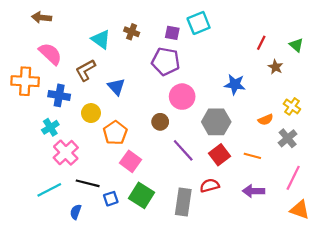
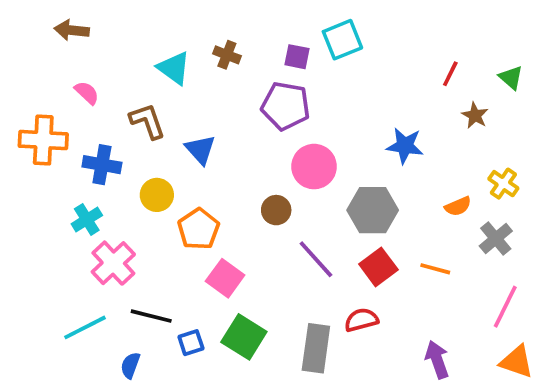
pink semicircle: (50, 54) -> (87, 93), size x0.6
brown L-shape: (85, 70) -> (147, 121), turned 100
purple arrow: (254, 191) -> (437, 360), moved, turned 70

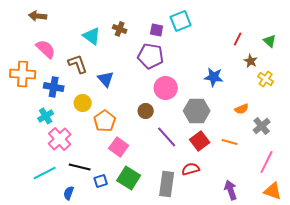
pink semicircle: (87, 93) -> (46, 49), size x1.5
yellow cross: (503, 184) -> (266, 79), moved

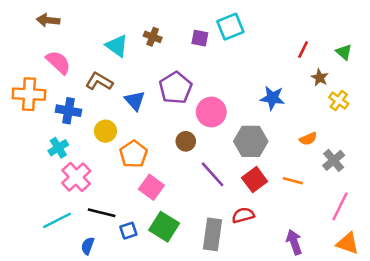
purple pentagon: (151, 56) -> (176, 88), moved, turned 30
brown L-shape: (78, 64) -> (99, 81), turned -40

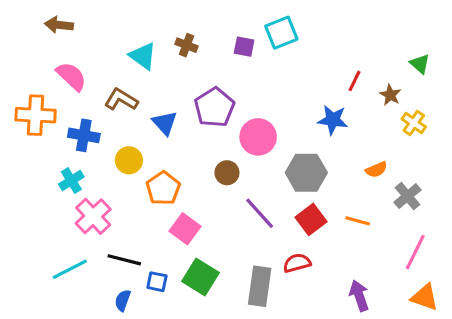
red line: (303, 50) -> (355, 81), moved
blue square: (128, 231) -> (157, 282), turned 30
blue semicircle: (88, 246) -> (123, 300), moved

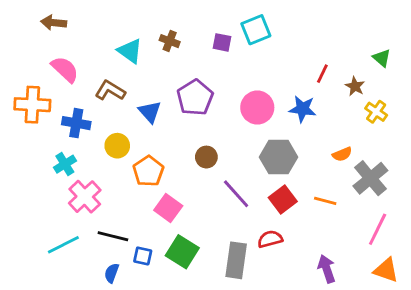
pink circle: (258, 137) -> (257, 107), moved
gray cross: (407, 196) -> (370, 178), size x1.4

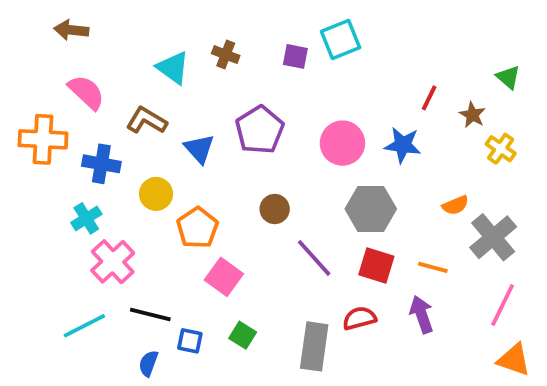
red square: (283, 199) -> (376, 265), turned -36
green square: (182, 252) -> (243, 335), size x0.6
purple arrow: (327, 269) -> (422, 314), moved

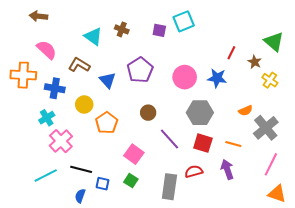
green triangle: (508, 77) -> (274, 42), size x1.5
pink square: (224, 277) -> (134, 154), moved

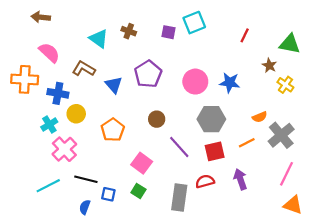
green triangle: (274, 42) -> (290, 44), turned -30
red line: (231, 53) -> (245, 35), moved
yellow circle: (84, 104) -> (76, 114), moved
red square: (203, 143) -> (215, 151), turned -30
orange line: (233, 144) -> (247, 143), moved, turned -42

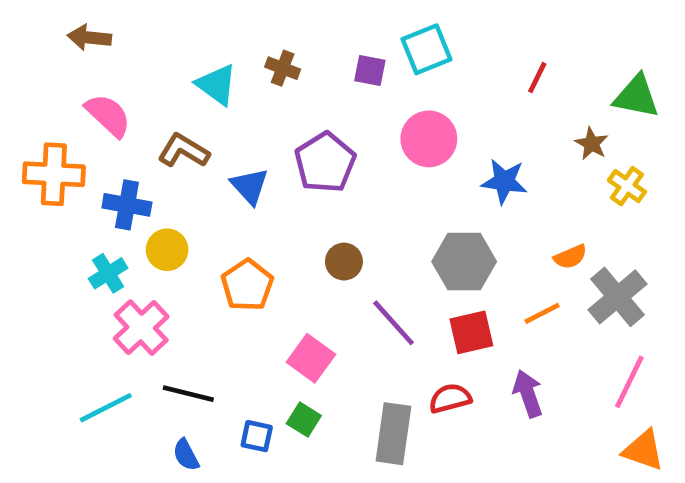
pink circle: (195, 82) -> (429, 139), moved
blue square: (108, 194) -> (257, 436), moved
blue semicircle: (85, 207) -> (186, 455), turned -48

